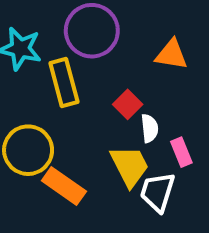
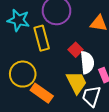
white semicircle: (150, 128) -> (87, 62), size x1.5

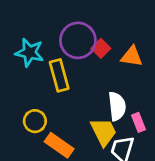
red square: (76, 50) -> (101, 48), moved
yellow circle: (23, 74) -> (35, 121), size x0.7

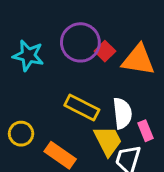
orange triangle: (132, 57) -> (138, 60), size x1.4
yellow rectangle: (59, 75) -> (82, 108), moved, turned -48
yellow circle: (35, 121) -> (21, 134), moved

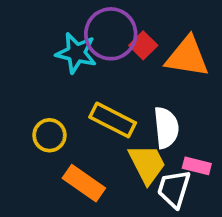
cyan star: (28, 55) -> (76, 53), moved
pink rectangle: (145, 131) -> (197, 166), moved, turned -54
yellow circle: (21, 134) -> (49, 135), moved

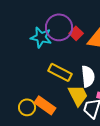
yellow circle: (49, 135) -> (27, 107), moved

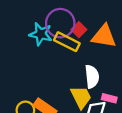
yellow rectangle: (60, 72) -> (67, 42), moved

